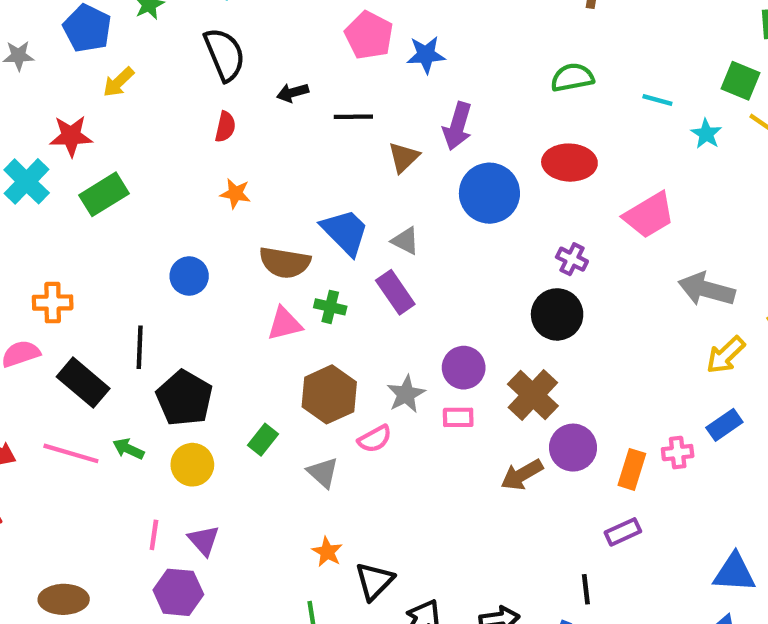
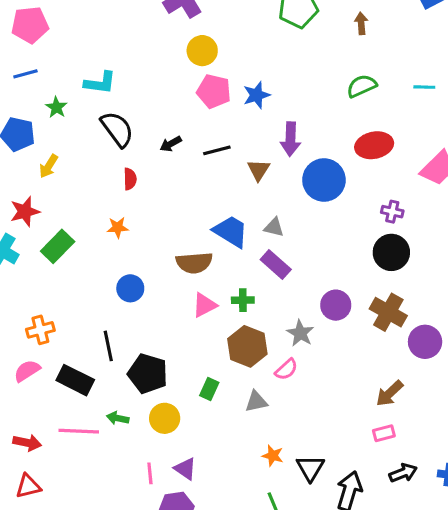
orange star: (235, 194) -> (118, 227), moved
green cross: (330, 307) -> (243, 300), moved
pink rectangle: (458, 417) -> (384, 433), moved
gray triangle: (323, 473) -> (256, 402), turned -40
brown arrow: (522, 475) -> (390, 393), moved

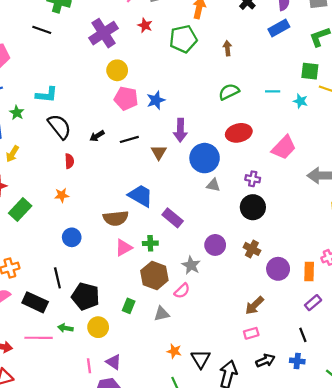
gray triangle: (274, 227) -> (213, 185), moved
brown cross: (388, 312) -> (252, 249), size x0.7

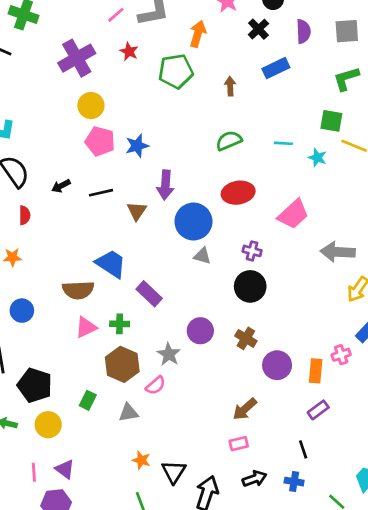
blue rectangle: (279, 28) -> (276, 68), moved

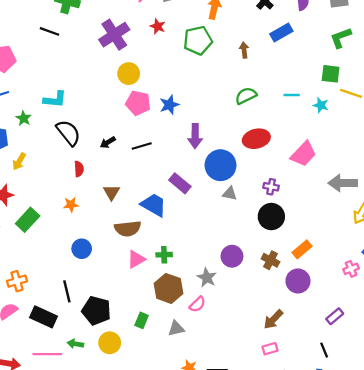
brown triangle: (137, 211) -> (111, 192), moved
purple rectangle: (149, 294) -> (180, 183), moved
orange rectangle: (316, 371) -> (302, 249), moved, turned 48

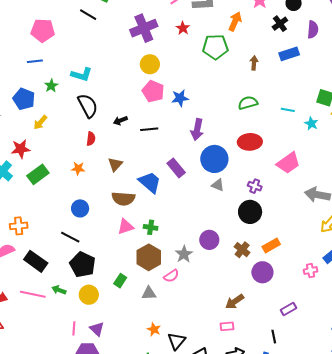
black line: (67, 291) -> (70, 237), moved, turned -60

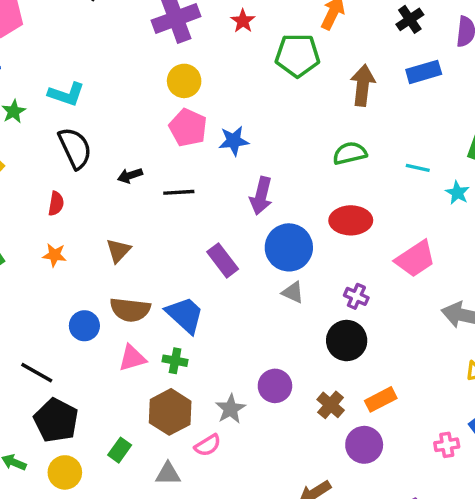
brown arrow: (254, 63) -> (363, 85), size x1.6
red semicircle: (91, 139) -> (56, 204), moved
blue trapezoid: (150, 182) -> (185, 315), moved
blue circle: (80, 208) -> (84, 326), moved

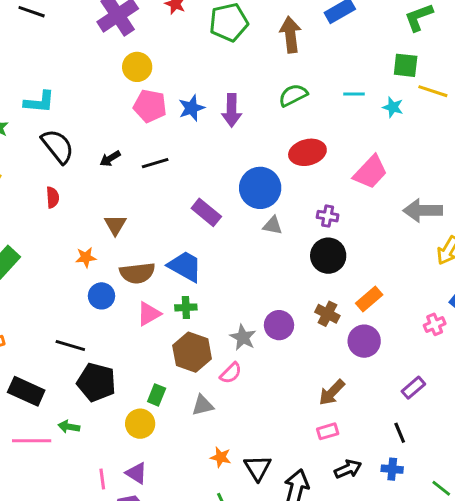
purple arrow: (261, 196) -> (232, 110), moved
orange star: (54, 255) -> (86, 257), moved
purple circle: (275, 386) -> (279, 325), moved
yellow circle: (65, 472) -> (140, 424), moved

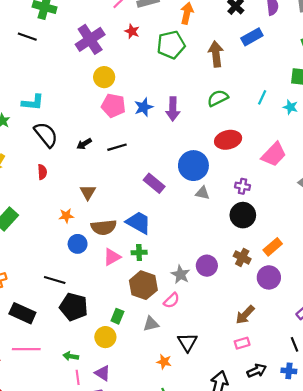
cyan line: (354, 94) -> (262, 97), turned -64
green arrow: (69, 427) -> (71, 356), moved
black triangle: (258, 468) -> (187, 342), moved

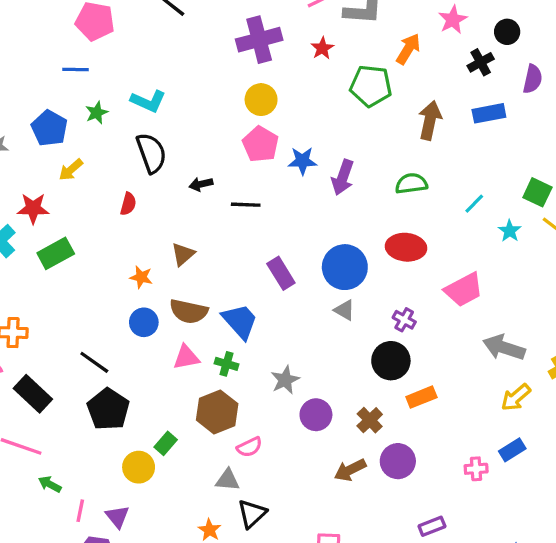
orange rectangle: (273, 247) -> (421, 397), moved
gray star: (181, 274) -> (285, 380), moved
brown arrow: (245, 315) -> (350, 470), moved
gray triangle: (151, 324) -> (228, 480), moved
green arrow: (71, 356) -> (50, 484), moved

